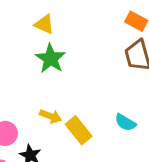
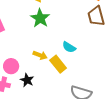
cyan semicircle: (125, 122) -> (69, 47), moved

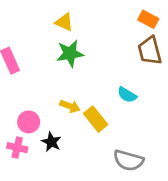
green star: (40, 18) -> (70, 53), turned 30
cyan semicircle: (69, 47) -> (127, 95), moved

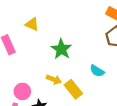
yellow triangle: (64, 22) -> (32, 24), moved
green star: (70, 53) -> (61, 49), moved, turned -30

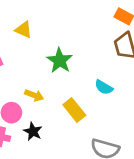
yellow arrow: (54, 79) -> (34, 95), moved

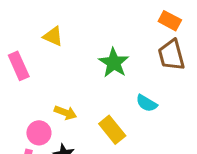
green star: (60, 61) -> (114, 63), moved

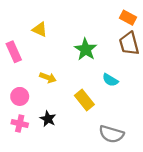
yellow arrow: (65, 113) -> (48, 78), moved
pink circle: (39, 133) -> (20, 96), moved

